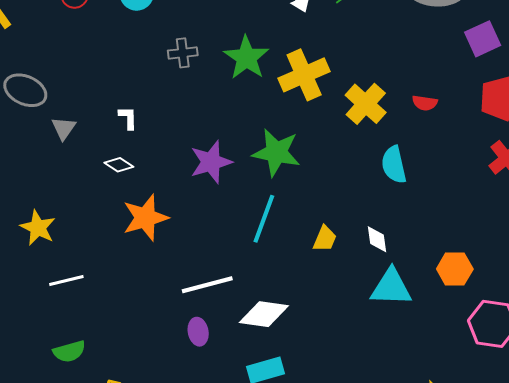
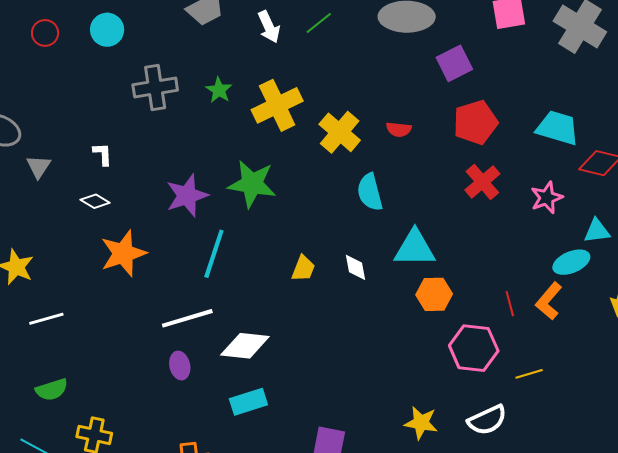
gray cross: (183, 53) -> (155, 88), size x1.5
green star: (246, 58) -> (219, 90), size x0.6
cyan line: (264, 219) -> (214, 254), moved
cyan triangle: (391, 287) -> (415, 248), moved

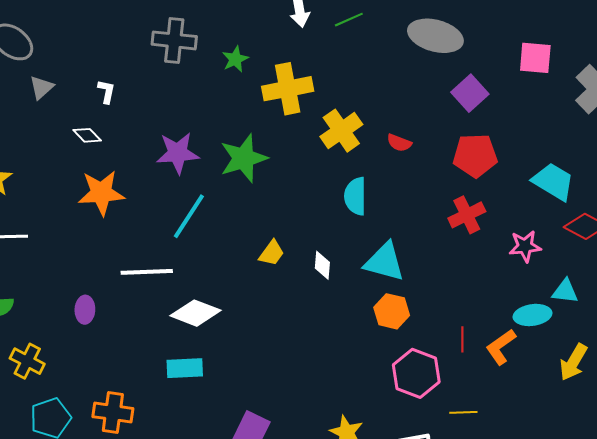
purple square: (454, 63) -> (470, 93), turned -30
green star: (252, 184) -> (244, 158), turned 30
purple ellipse: (180, 366) -> (85, 310), moved

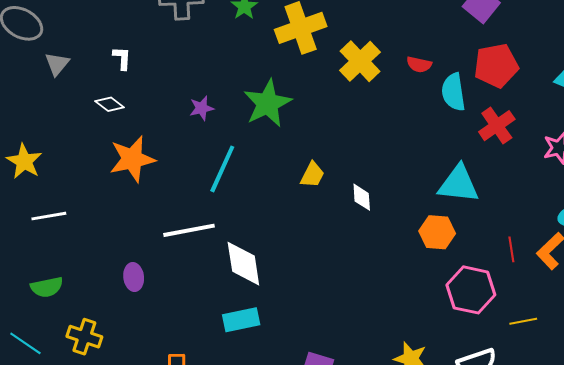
purple star: (178, 153) -> (202, 108), size x0.6
cyan semicircle: (355, 196) -> (453, 92), moved
yellow trapezoid: (272, 253) -> (312, 175), moved
cyan triangle: (384, 262) -> (459, 184), moved
white diamond: (196, 313) -> (243, 264), turned 69

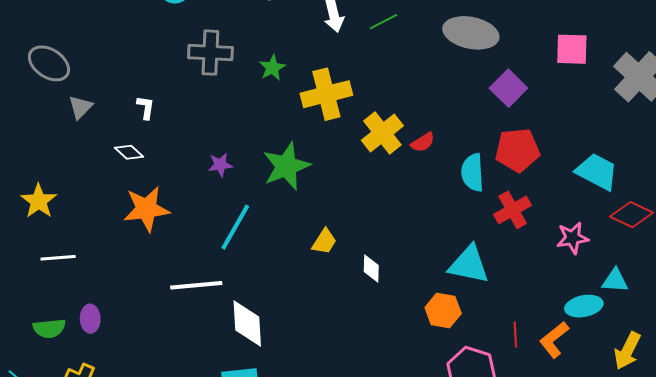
red semicircle: (419, 64) -> (423, 142), moved, turned -50
purple ellipse: (134, 277) -> (90, 319), moved

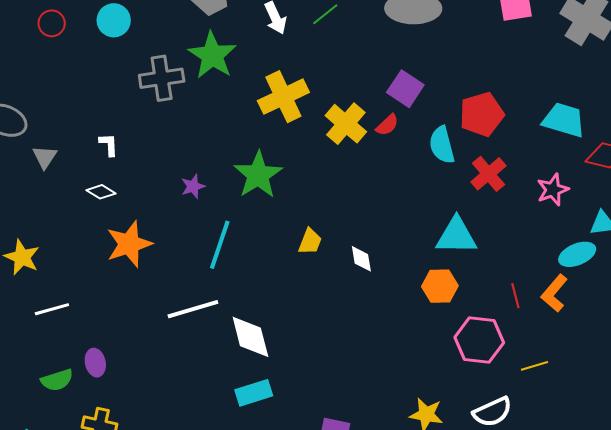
green star: (272, 68) -> (212, 55), moved, size x1.8
purple square: (508, 88) -> (405, 89), moved

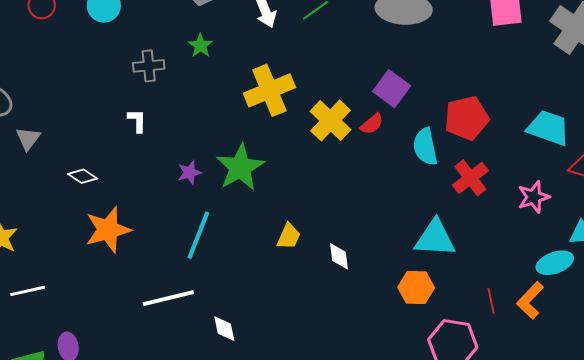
green star: (212, 55) -> (201, 46), size x0.5
gray cross: (162, 78) -> (149, 66), size x0.7
white L-shape: (109, 145) -> (137, 121), moved
purple star: (193, 186) -> (189, 173), moved
white diamond: (250, 337) -> (224, 329), size x0.6

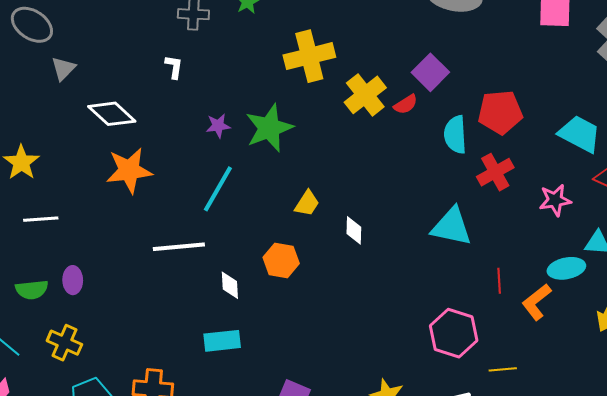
white diamond: (82, 176) -> (112, 114), size x1.6
orange hexagon: (416, 288) -> (281, 260), moved
red line: (491, 301) -> (499, 281), moved

